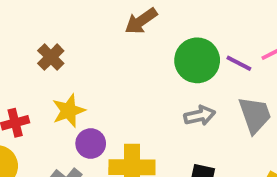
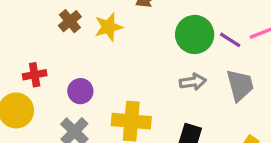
yellow star: (69, 111) -> (109, 27), moved
purple circle: (91, 144) -> (80, 91), moved

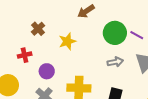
yellow star: (109, 27) -> (67, 41), moved
red cross: (35, 75) -> (25, 55), moved

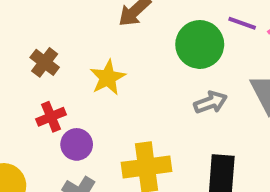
purple line: (137, 35) -> (242, 23), moved
red cross: (25, 55) -> (51, 117), moved

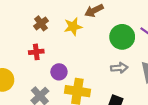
yellow star: (108, 78) -> (73, 27), moved
purple circle: (77, 144) -> (59, 72), moved

